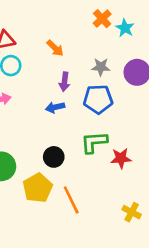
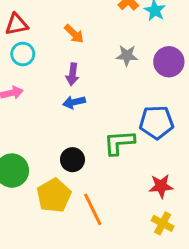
purple arrow: (64, 82) -> (72, 74), moved
blue pentagon: (98, 99) -> (156, 122), moved
red star: (121, 158) -> (161, 186), moved

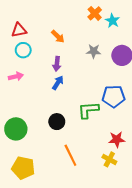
blue arrow: (74, 102) -> (58, 83), turned 136
yellow pentagon: (54, 195) -> (23, 168), moved, turned -30
yellow cross: (163, 223) -> (109, 159), moved

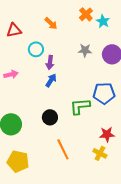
orange arrow: (58, 37) -> (51, 23), moved
cyan circle: (23, 50) -> (36, 49), moved

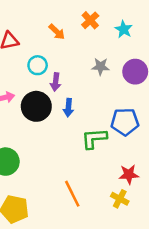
orange cross: (86, 14) -> (90, 20), moved
blue arrow: (51, 80) -> (68, 108), moved, turned 152
black circle: (50, 117) -> (36, 106), moved, size x1.5

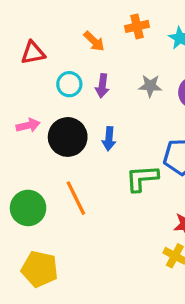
orange cross: (90, 20) -> (137, 26), turned 30
purple arrow: (56, 82) -> (102, 86), moved
orange line: (72, 194) -> (76, 198), moved

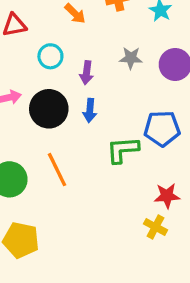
purple arrow: (102, 86) -> (87, 73), moved

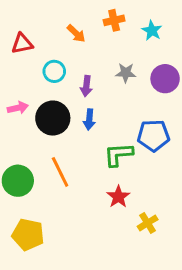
red star: (167, 196) -> (118, 197), moved, turned -30
yellow cross: (155, 227) -> (148, 223), turned 30

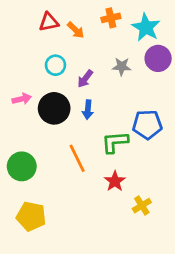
cyan star: (152, 31) -> (146, 27), size x1.5
red triangle: (22, 44) -> (49, 22), moved
purple circle: (165, 79) -> (158, 58), moved
purple arrow: (86, 86) -> (85, 79), turned 30
orange line: (60, 172) -> (77, 158), moved

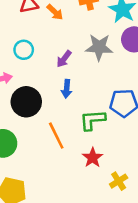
cyan circle: (55, 65) -> (24, 50), moved
gray star: (122, 67) -> (99, 47), size x1.5
black circle: (54, 108) -> (26, 102), moved

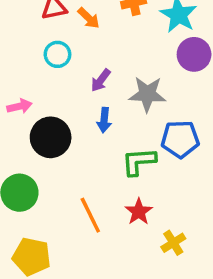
gray star: (99, 47) -> (147, 94), moved
cyan circle: (24, 50) -> (57, 54), moved
orange line: (56, 136) -> (90, 215), moved

